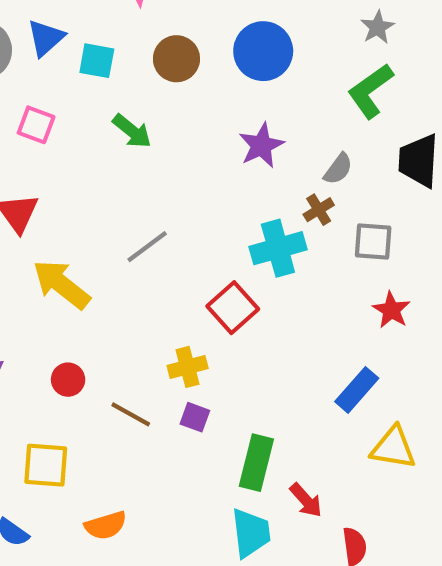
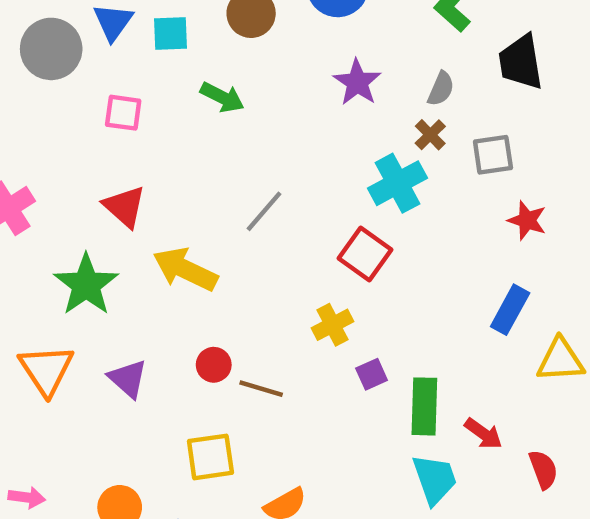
brown line: (131, 414) -> (261, 389), moved
purple square: (195, 417) -> (372, 374), moved, turned -32

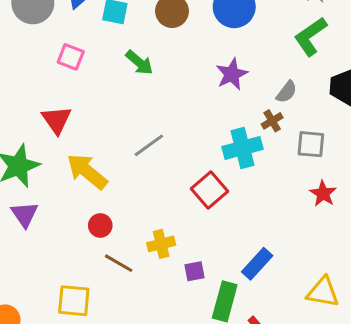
blue rectangle: (510, 310) -> (257, 264), moved
yellow cross: (332, 325) -> (161, 244), moved
red circle: (214, 365) -> (100, 225), moved
purple triangle: (128, 379) -> (25, 214), moved

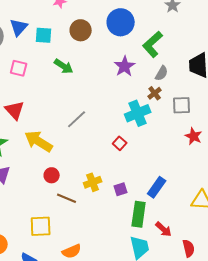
green L-shape: (311, 36) -> (153, 44), moved
red square: (209, 190) -> (120, 143), size x0.6
purple square: (195, 271) -> (121, 189), moved

